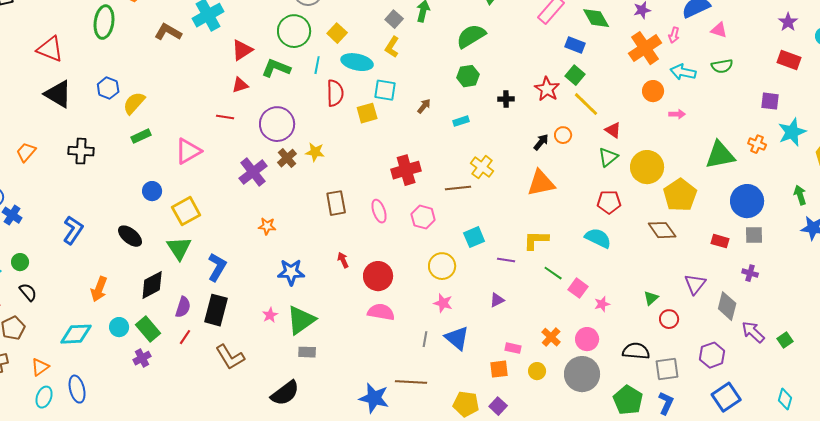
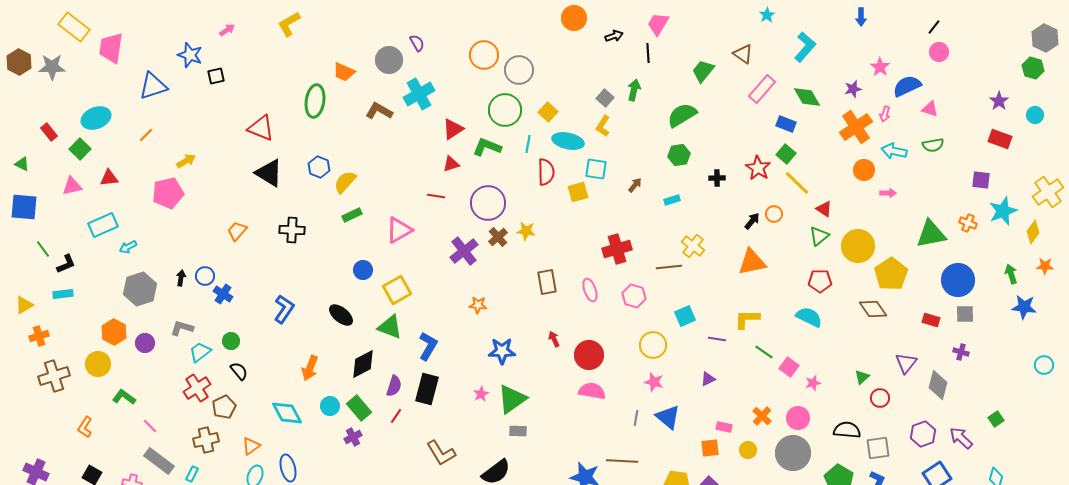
green triangle: (179, 248) -> (390, 327), turned -36
purple arrow: (753, 332) -> (961, 438), moved
cyan diamond: (76, 334) -> (287, 413), turned 64
brown L-shape: (230, 357) -> (441, 453), moved

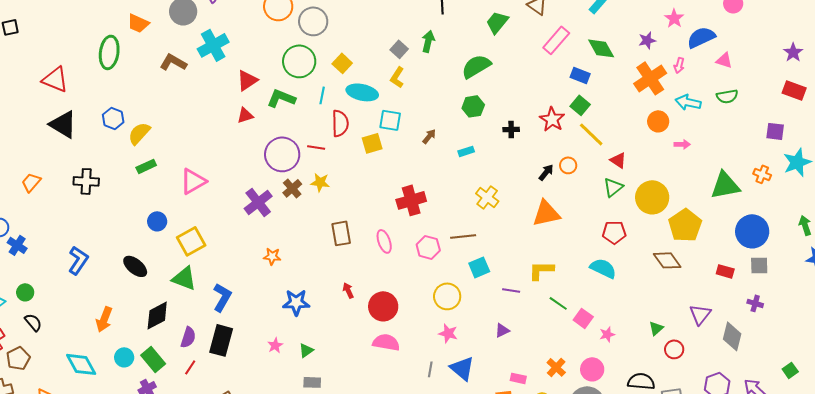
red line: (436, 196) -> (316, 147), moved
brown line: (669, 267) -> (463, 236), moved
green triangle: (512, 399) -> (306, 350), size x0.5

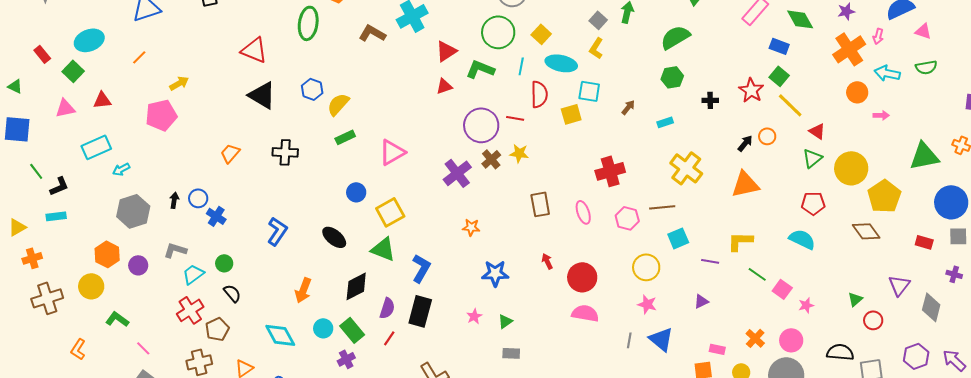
yellow cross: (487, 197) -> (686, 168), size x1.4

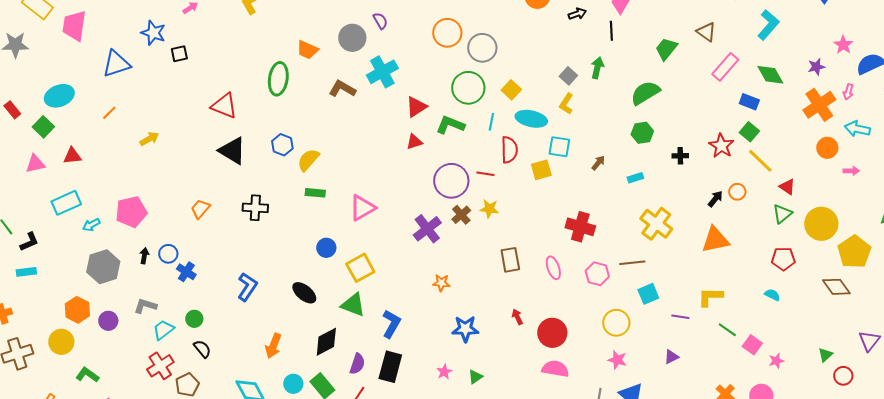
pink pentagon: (161, 115) -> (131, 212), moved
green rectangle: (345, 137) -> (315, 193), turned 30
red cross: (610, 171) -> (580, 227), turned 32
cyan semicircle: (802, 239) -> (772, 295), size x0.6

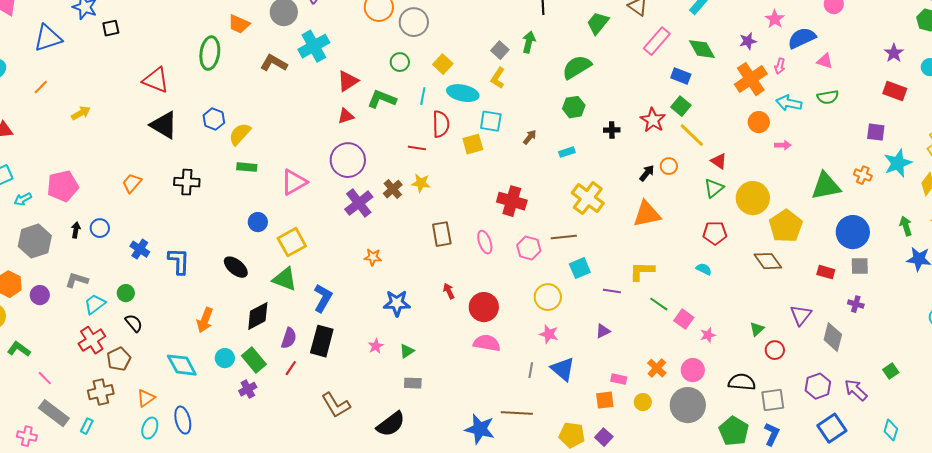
green circle: (468, 88) -> (400, 62), size x0.6
purple circle: (451, 181) -> (348, 160), moved
blue cross: (186, 272) -> (140, 249), moved
blue L-shape: (247, 287) -> (179, 261), turned -32

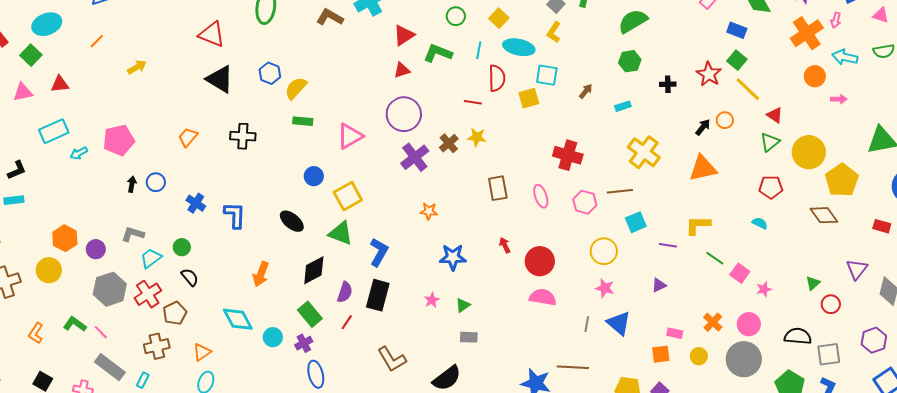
gray hexagon: (35, 241) -> (110, 289), moved
green L-shape: (19, 349) -> (75, 324), moved
cyan circle: (225, 358) -> (273, 337), moved
blue ellipse: (183, 420) -> (316, 374), moved

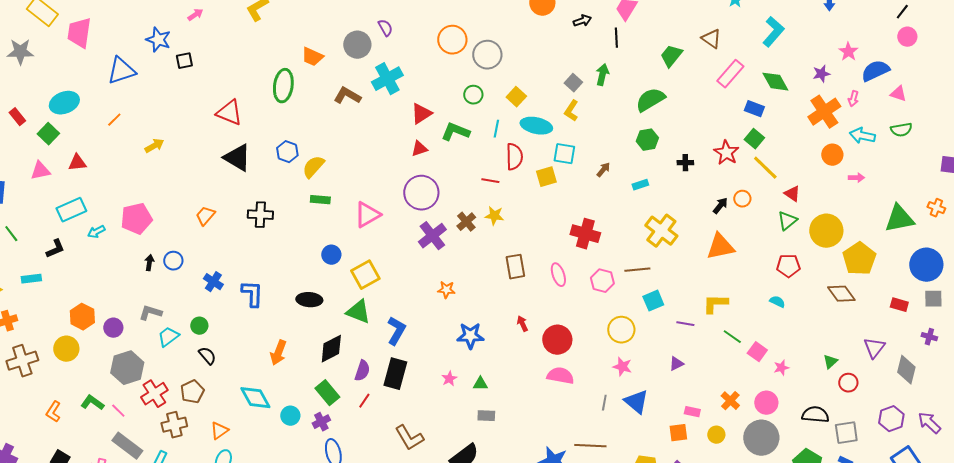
black L-shape: (17, 170) -> (55, 249), moved
black ellipse: (292, 221) -> (309, 300), turned -35
red cross: (148, 294) -> (154, 394), moved
green triangle: (463, 305) -> (480, 384), turned 35

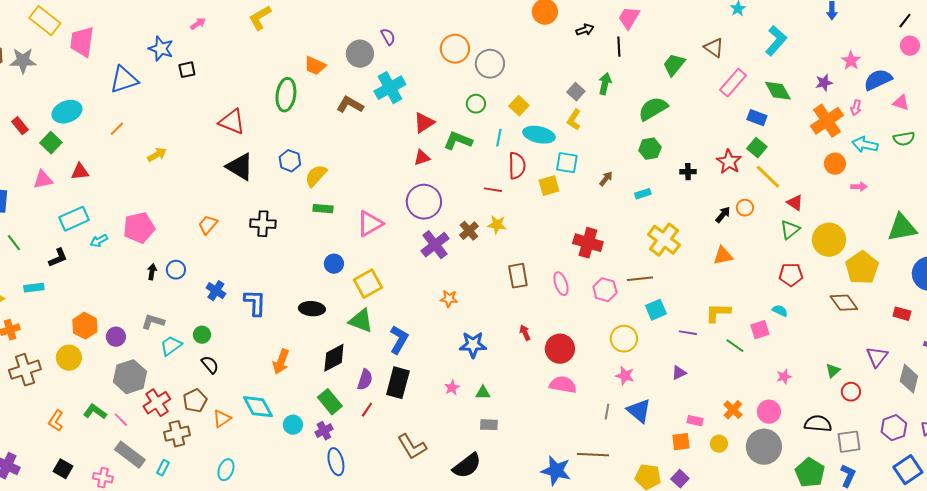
orange triangle: (720, 247) -> (723, 256), size x0.7
pink square: (757, 352) -> (760, 330), moved, turned 36
orange triangle: (219, 431) -> (222, 419), moved

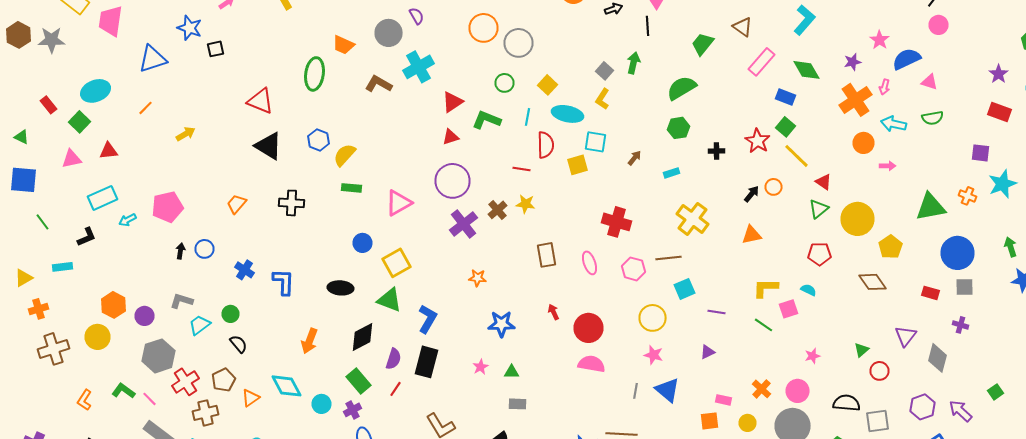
yellow pentagon: (862, 268) -> (890, 247), size x0.7
yellow L-shape: (718, 313) -> (766, 288), moved

